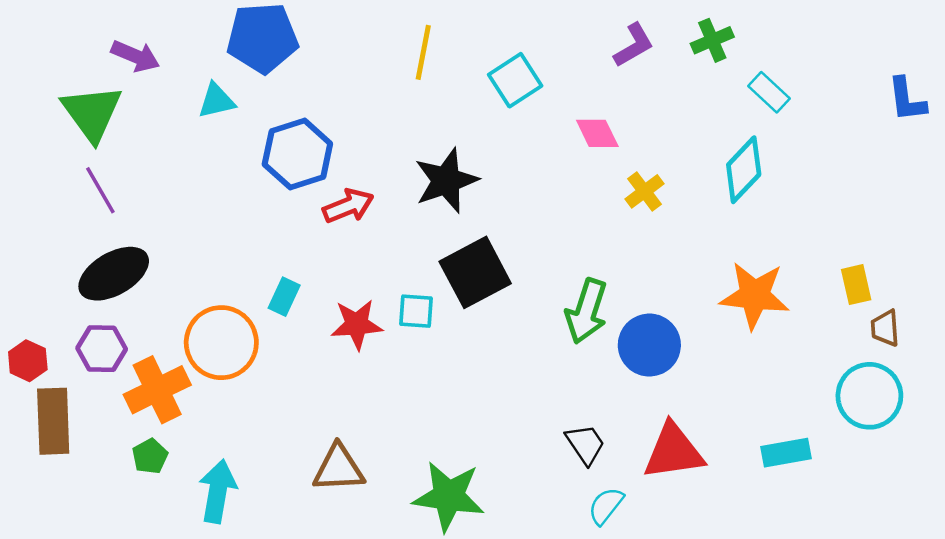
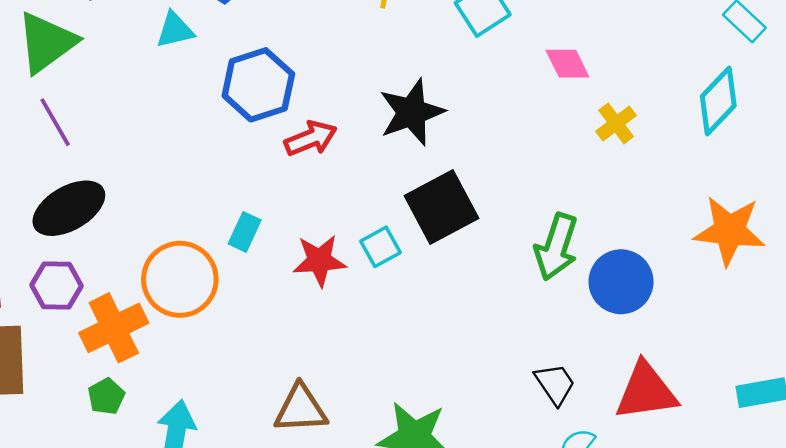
green triangle: (92, 113) -> (46, 42), turned 30
cyan square: (416, 311) -> (380, 247), turned -33

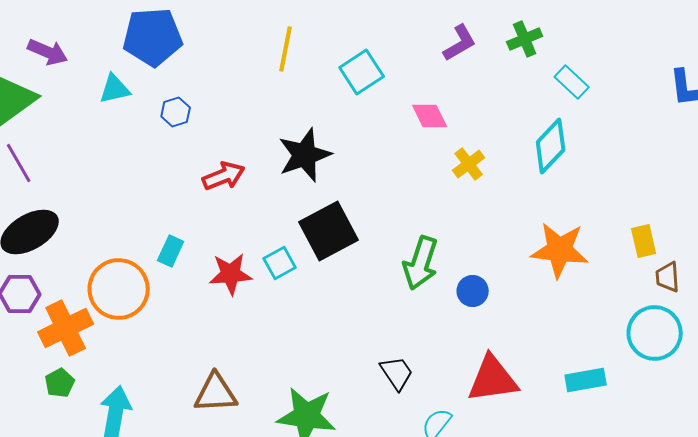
blue hexagon: (258, 85) -> (176, 112), moved, size x0.5
blue circle: (621, 282) -> (473, 291), size x0.6
black trapezoid: (555, 384) -> (397, 373), moved

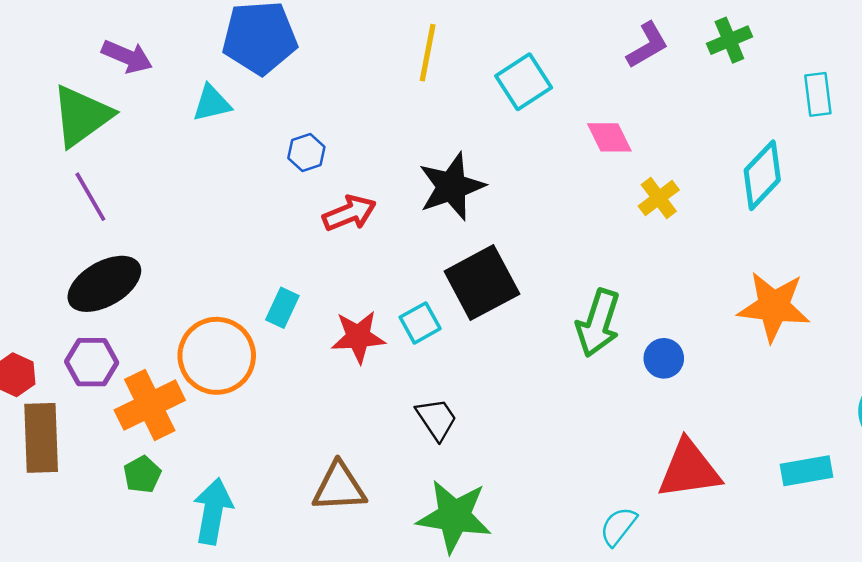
cyan rectangle: (572, 82) -> (818, 94), moved, turned 40
blue hexagon: (176, 112) -> (306, 152), moved
black trapezoid: (397, 373) -> (436, 419), moved

